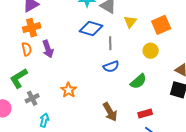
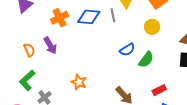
orange cross: (32, 28) -> (60, 18), moved
gray line: (110, 43) -> (113, 15), moved
blue semicircle: (111, 67) -> (127, 50), moved

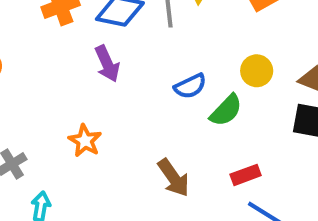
yellow circle: (152, 27) -> (257, 71), moved
purple arrow: (50, 46) -> (107, 64), moved

